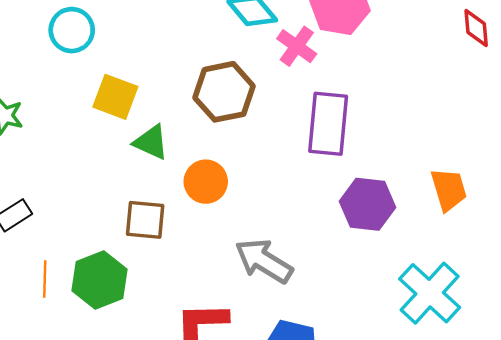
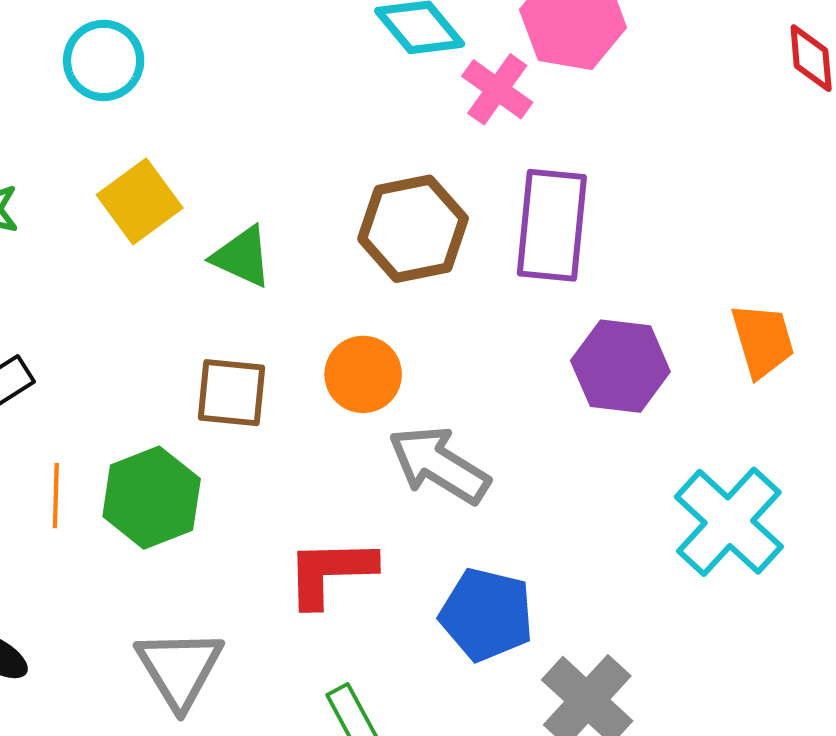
brown hexagon: (224, 92) -> (413, 229), moved
yellow square: (115, 97) -> (140, 201), moved, turned 33
orange circle: (206, 182) -> (363, 374), moved

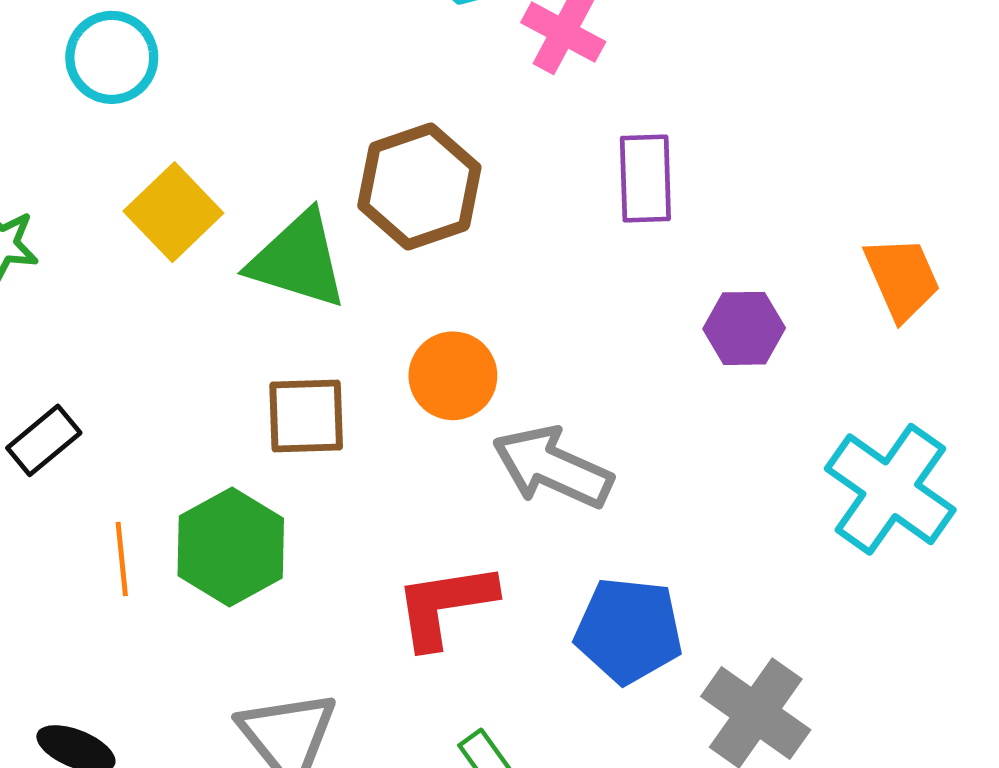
purple rectangle: (552, 225) -> (645, 178), size x0.7
brown hexagon: (413, 229) -> (419, 186), moved
green triangle: (242, 257) -> (298, 260), size x1.4
purple hexagon: (620, 366) -> (744, 328), size x0.7

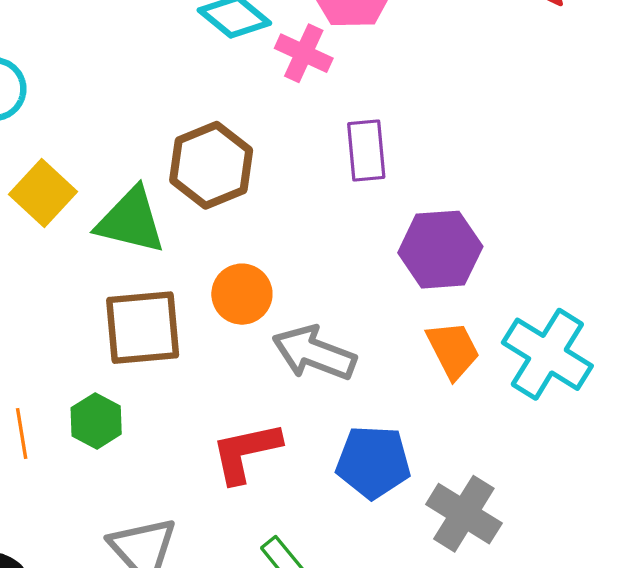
orange trapezoid: (902, 278) -> (453, 350), moved
purple hexagon: (744, 328) -> (440, 250), size x1.5
brown square: (306, 416) -> (143, 328), size x1.4
green hexagon: (231, 547) -> (96, 421), size x0.7

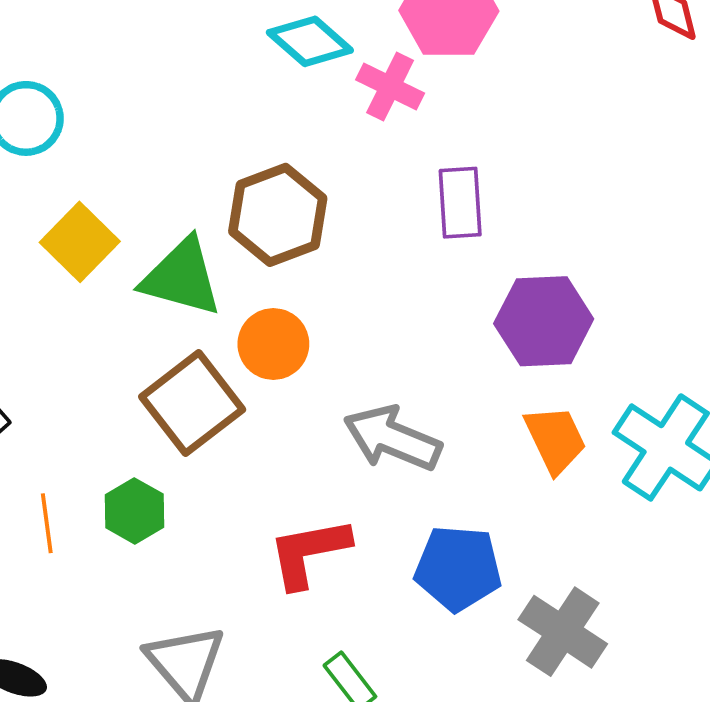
orange circle: (242, 294) -> (273, 344), moved
brown square: (143, 328) -> (192, 403), turned -34

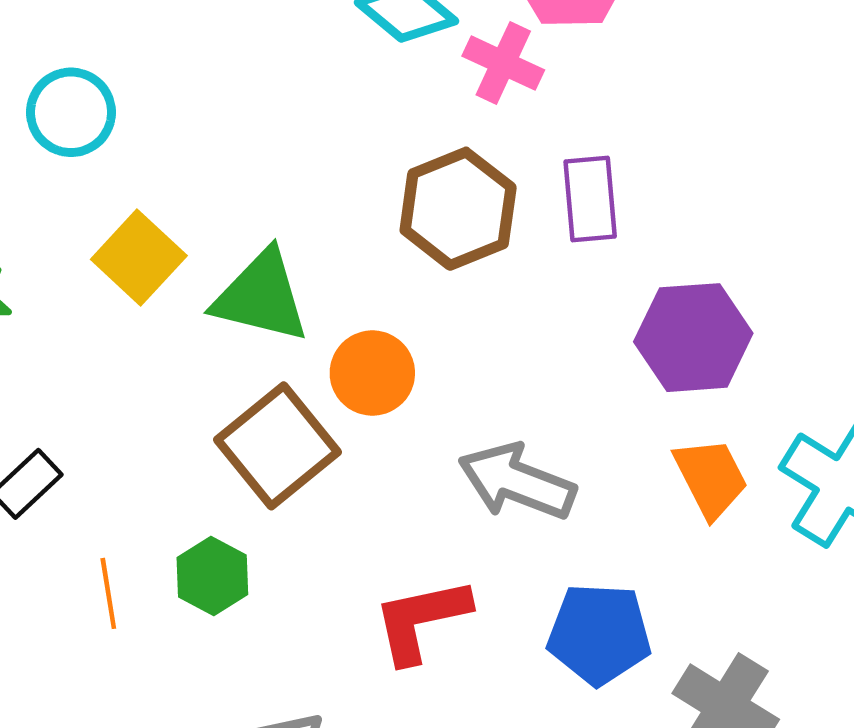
brown hexagon: (278, 215) -> (458, 209), moved

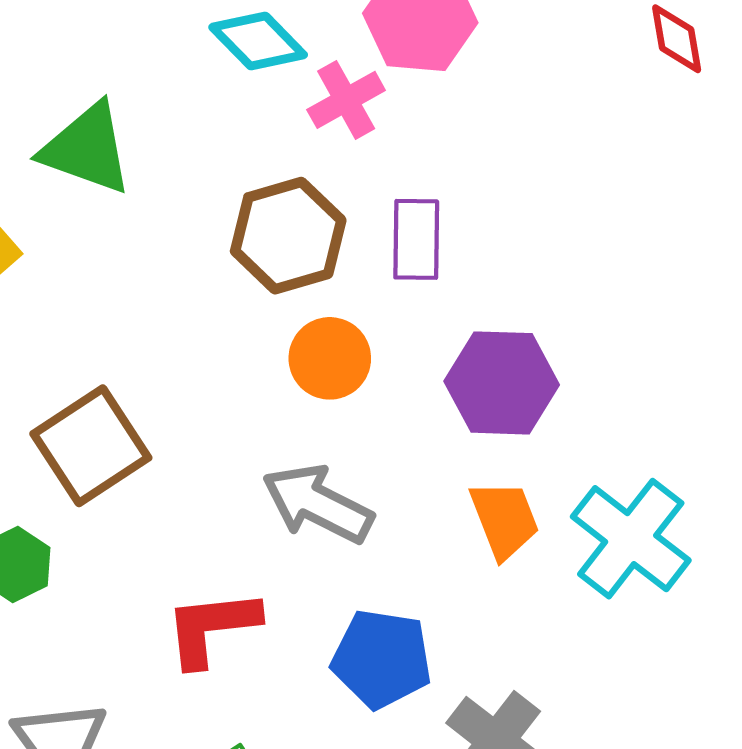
pink cross: (503, 63) -> (346, 100), turned 30
green triangle: (261, 296) -> (87, 149), moved
orange circle: (372, 373) -> (330, 358), moved

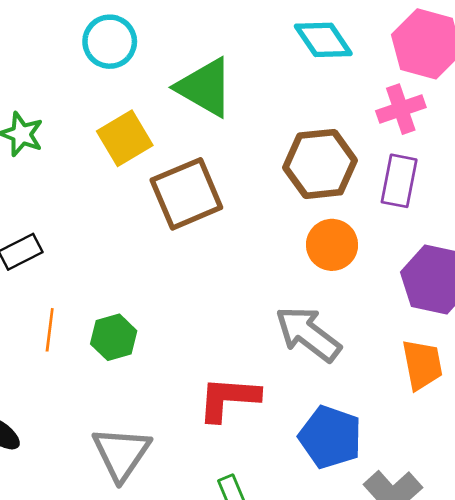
pink cross: (346, 100) -> (401, 109), moved
brown square: (91, 446) -> (186, 194), moved

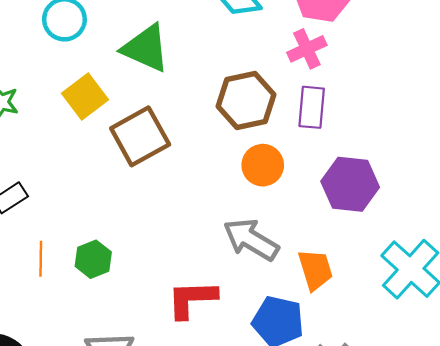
orange trapezoid: (422, 365) -> (315, 270), moved

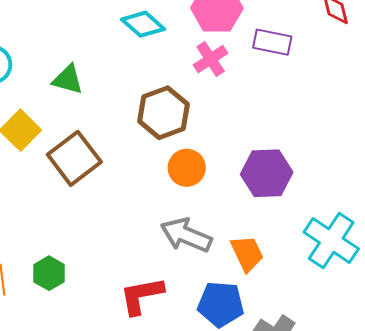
green triangle: (146, 48) -> (68, 80), size x0.7
purple rectangle: (312, 107) -> (272, 42), moved, turned -75

